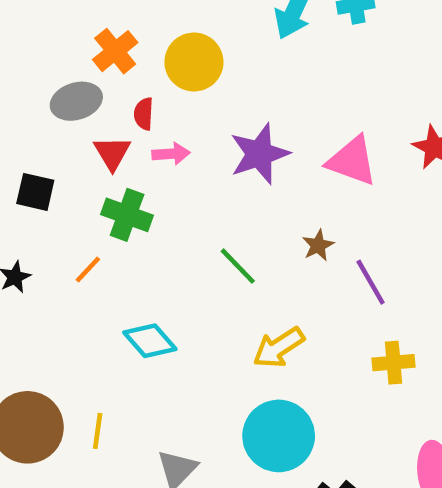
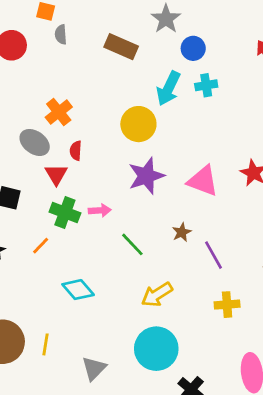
yellow circle: (194, 62) -> (138, 124), moved
gray ellipse: (76, 101) -> (35, 142), turned 52
pink arrow: (171, 154) -> (100, 210), moved

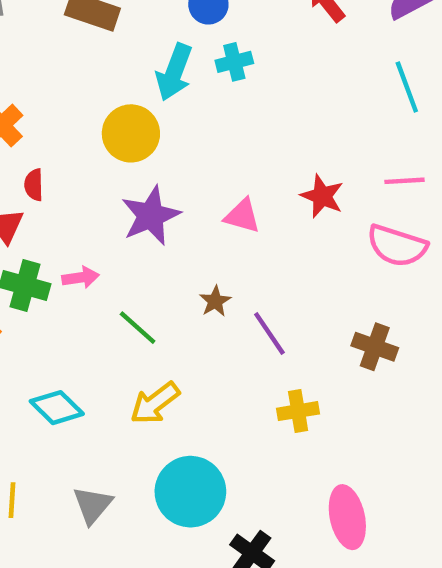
pink triangle: (203, 181) -> (242, 216), size x0.7
yellow arrow: (157, 295) -> (155, 403), moved
gray triangle: (94, 368) -> (92, 505), moved

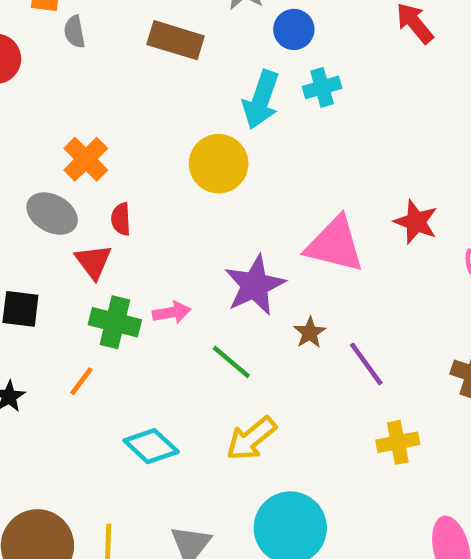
purple star: (151, 216) -> (255, 285), moved
pink triangle: (242, 216) -> (335, 244), size x1.6

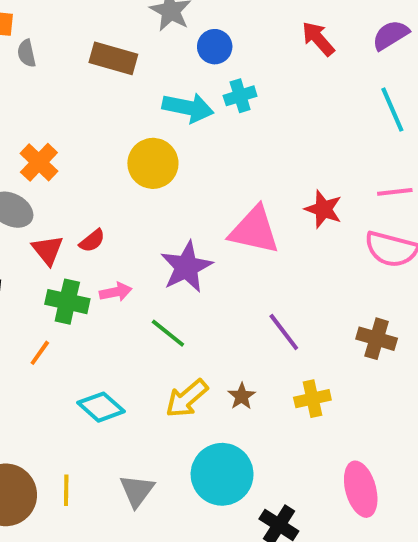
cyan arrow: (261, 100) -> (188, 108), turned -96
red semicircle: (121, 219) -> (92, 241), moved, turned -124
brown star: (310, 333) -> (242, 396), moved

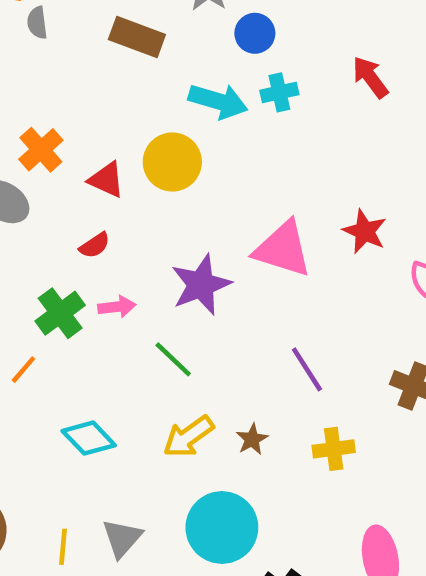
red arrow: (318, 39) -> (370, 77), moved
red triangle: (48, 250) -> (106, 180), moved, turned -32
green cross: (67, 302) -> (60, 313), turned 36
yellow line: (66, 490) -> (63, 547), moved

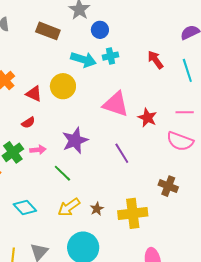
red arrow: (370, 77) -> (155, 60), moved
pink triangle: (283, 249) -> (116, 104), moved
purple line: (307, 369) -> (122, 153), moved
yellow cross: (334, 449) -> (133, 213), size x1.6

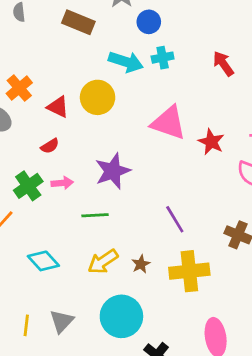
purple line: (122, 153) -> (175, 219), moved
green line: (62, 173) -> (95, 215), turned -48

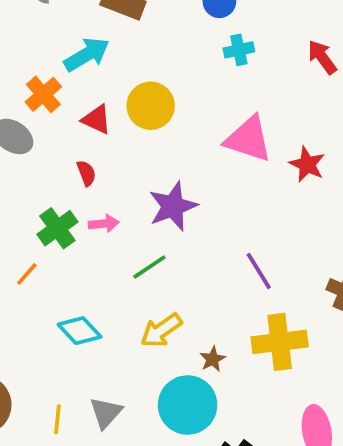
cyan arrow: (126, 62) -> (87, 54), moved, turned -48
red semicircle: (50, 146) -> (86, 173), turned -78
green line: (95, 215) -> (149, 267), turned -30
brown star: (141, 264) -> (213, 359), moved

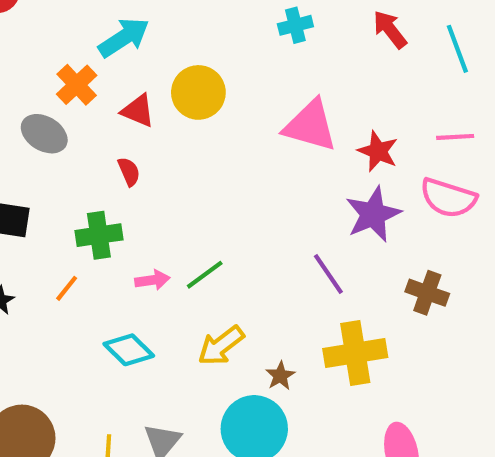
purple star: (173, 206) -> (373, 214), moved
pink arrow: (104, 224) -> (152, 280), moved
green cross: (57, 228) -> (99, 235), turned 30

